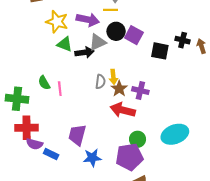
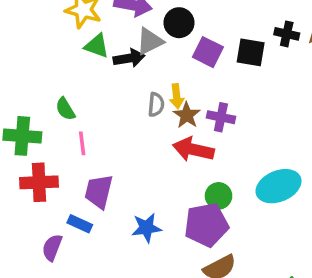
purple square: (134, 35) -> (208, 52), moved
pink line: (60, 89) -> (82, 143), moved
purple trapezoid: (77, 135) -> (99, 191), moved
purple semicircle: (34, 144) -> (52, 247), moved, turned 98

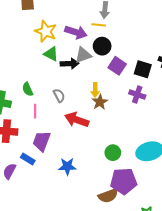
gray semicircle: (156, 105) -> (59, 96), moved, turned -40
purple cross: (221, 117) -> (137, 95), moved
red arrow: (193, 149) -> (77, 120), moved
purple pentagon: (206, 225) -> (124, 181), moved

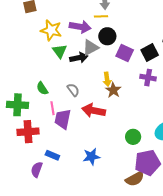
green triangle: (51, 54) -> (60, 51), turned 35
black square: (143, 69) -> (150, 53), turned -36
purple trapezoid: (42, 141) -> (63, 119), moved

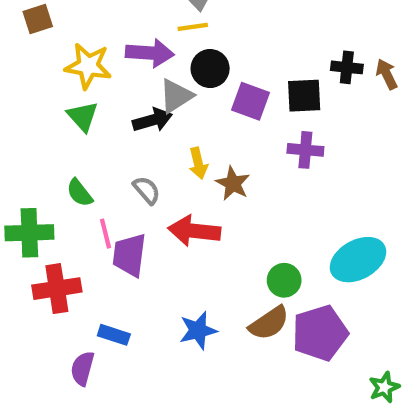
green triangle: (60, 51) -> (83, 116), moved
black square: (150, 53) -> (304, 96), turned 30
yellow arrow: (107, 79) -> (198, 163), moved
brown semicircle: (135, 179) -> (269, 323), moved

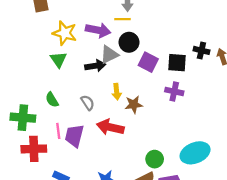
brown star: (233, 183) -> (134, 105), turned 30
pink line: (105, 234) -> (58, 131), moved

